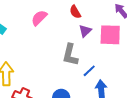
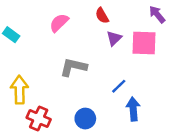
gray L-shape: (70, 55) -> (73, 67), moved, turned 90

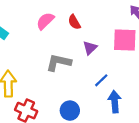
red semicircle: (102, 16) -> (74, 22), moved
purple triangle: (114, 38) -> (90, 48), moved

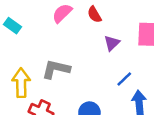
gray L-shape: (59, 62) -> (56, 69), moved

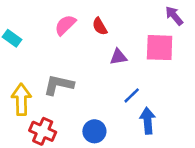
purple triangle: (112, 43) -> (118, 57), turned 35

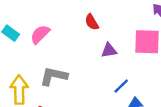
pink semicircle: (65, 25) -> (40, 34), moved

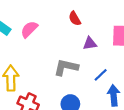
gray L-shape: (54, 76) -> (66, 67), moved

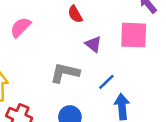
purple triangle: (90, 43) -> (93, 44), turned 48

